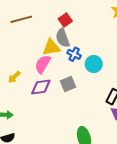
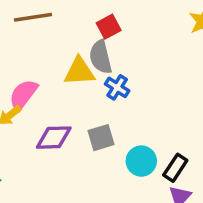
pink semicircle: (43, 64) -> (23, 95), moved
cyan circle: (94, 64) -> (141, 161), moved

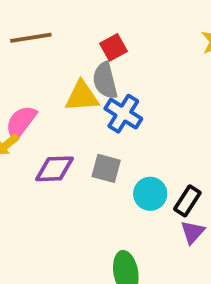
blue cross: (117, 87) -> (123, 114), size x1.4
gray square: (101, 138) -> (106, 168), turned 32

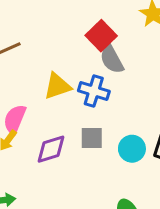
red square: (114, 47) -> (101, 36), moved, size x1.4
gray semicircle: (105, 81) -> (112, 59), moved

